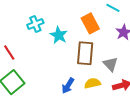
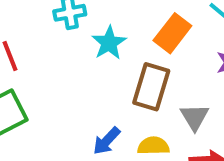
orange rectangle: (90, 23) -> (172, 33), turned 54

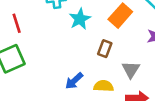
brown rectangle: (151, 87) -> (105, 49), size x0.6

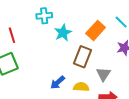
brown rectangle: (105, 49) -> (83, 57), size x1.5

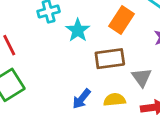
brown rectangle: (83, 57) -> (110, 59), turned 70

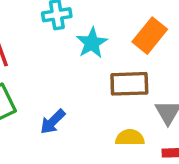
blue arrow: (82, 99) -> (53, 122), moved

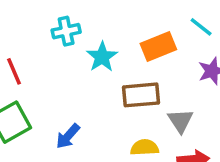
orange rectangle: (150, 36) -> (158, 46), turned 32

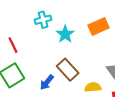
brown rectangle: (141, 95) -> (68, 70), moved, turned 55

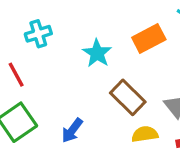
cyan cross: (43, 20) -> (38, 34), moved
brown rectangle: (68, 70) -> (128, 97), moved

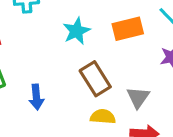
blue arrow: (72, 130) -> (36, 97), turned -55

